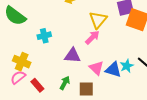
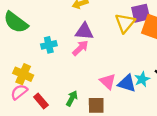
yellow triangle: (98, 20) -> (125, 23), moved
pink arrow: (92, 37) -> (80, 48), moved
purple triangle: (72, 56) -> (84, 31), moved

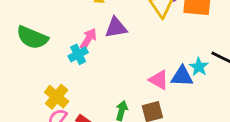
pink arrow: (80, 48) -> (88, 39), moved
yellow cross: (23, 74) -> (57, 97), turned 30

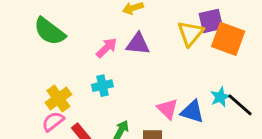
cyan cross: (78, 54) -> (102, 86), moved
cyan star: (199, 67) -> (220, 97), moved

